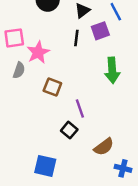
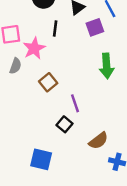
black line: (76, 38) -> (55, 28), moved
brown square: (52, 87) -> (48, 82), turned 30

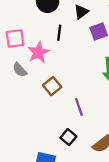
gray semicircle: (15, 66) -> (20, 70), turned 119
black square: (65, 124) -> (68, 137), moved

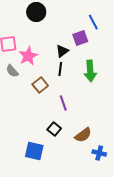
black triangle: (81, 12) -> (62, 51), moved
black line: (59, 33) -> (60, 69), moved

